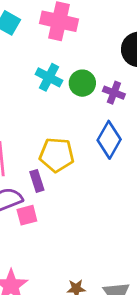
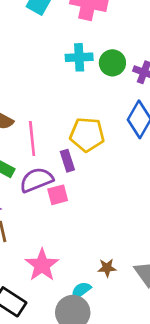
cyan cross: (49, 77) -> (79, 57), turned -30

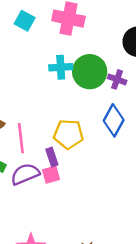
green circle: (112, 63) -> (90, 72), size x1.5
pink square: (58, 195) -> (51, 175), moved

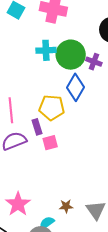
blue diamond: (114, 120) -> (75, 87), moved
pink square: (51, 175) -> (50, 143), moved

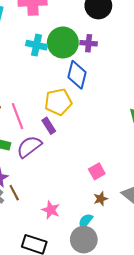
cyan cross: (46, 50) -> (36, 45), turned 30
pink square: (50, 143) -> (97, 171), moved
pink star: (18, 204) -> (51, 210), size x0.7

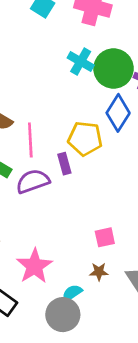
pink star: (51, 210) -> (34, 266), size x1.5

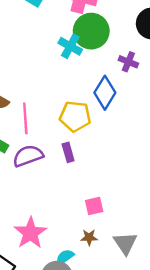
green circle: (114, 69) -> (91, 31), moved
purple rectangle: (64, 164) -> (68, 152), moved

